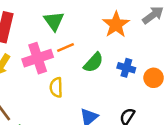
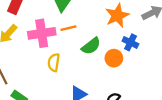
blue cross: (126, 68) -> (130, 42), moved
orange circle: (154, 78) -> (114, 58), moved

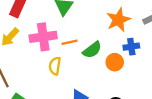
orange line: (68, 28) -> (69, 42), moved
blue cross: (130, 42) -> (131, 47), turned -35

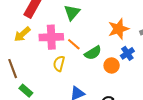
orange line: (69, 42) -> (74, 44), turned 48
blue cross: (131, 47) -> (127, 53), turned -32

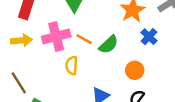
yellow arrow: (22, 34) -> (21, 40), turned -132
orange circle: (112, 65) -> (135, 70), moved

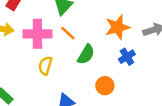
orange line: (84, 39) -> (68, 33), moved
green semicircle: (109, 45) -> (86, 54), turned -30

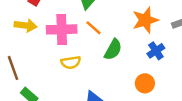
yellow semicircle: (45, 66) -> (71, 62), turned -114
orange circle: (105, 86) -> (145, 83), moved

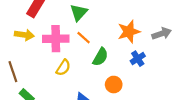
yellow semicircle: (71, 62) -> (63, 68), turned -49
orange circle: (145, 83) -> (114, 85), moved

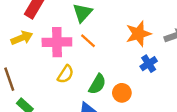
yellow arrow: (24, 35) -> (22, 38), turned -30
green semicircle: (100, 57) -> (97, 84), moved

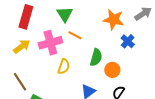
orange star: (138, 34) -> (114, 20), turned -30
green semicircle: (97, 84) -> (96, 57), moved

